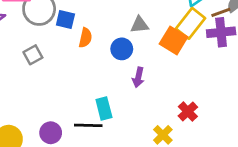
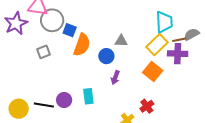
orange semicircle: (85, 38) -> (82, 45), size x1.6
orange square: (174, 40) -> (153, 71), moved
black line: (88, 125) -> (44, 105), moved
purple circle: (51, 133) -> (64, 100), moved

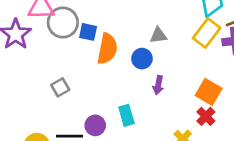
gray square: (44, 52) -> (60, 87), moved
orange square: (153, 71) -> (209, 92), moved

